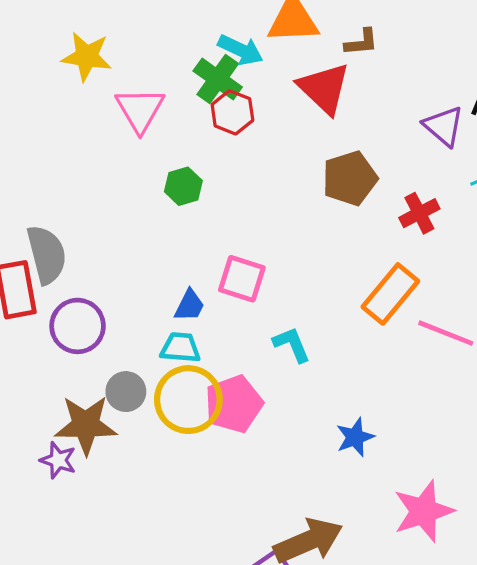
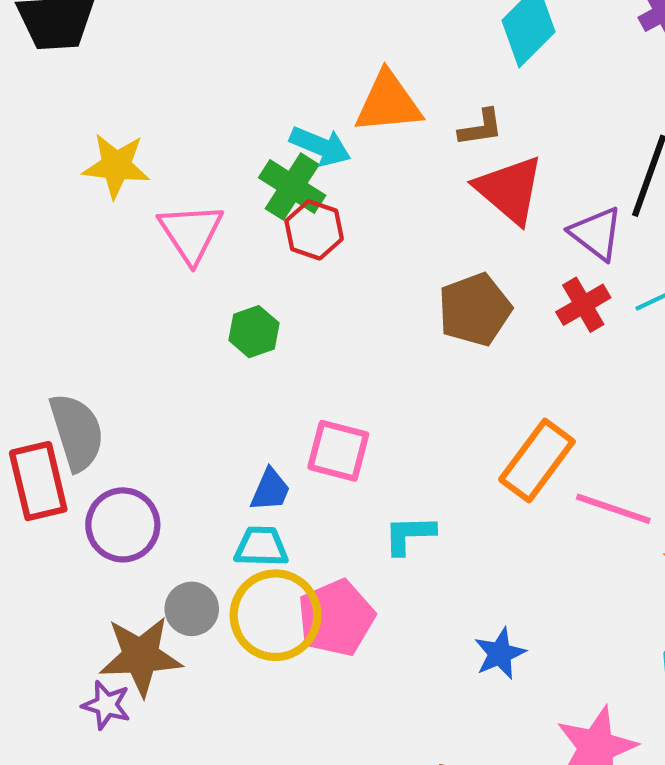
red triangle: (324, 88) -> (509, 190), moved
red cross: (419, 213) -> (583, 305), moved
cyan L-shape: (292, 344) -> (409, 535), turned -66

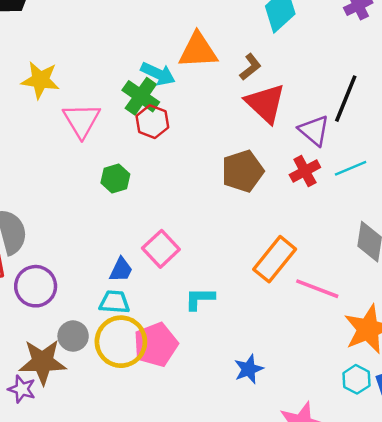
brown L-shape: (481, 128) -> (250, 67), turned -32
pink square: (338, 451) -> (161, 249), turned 30

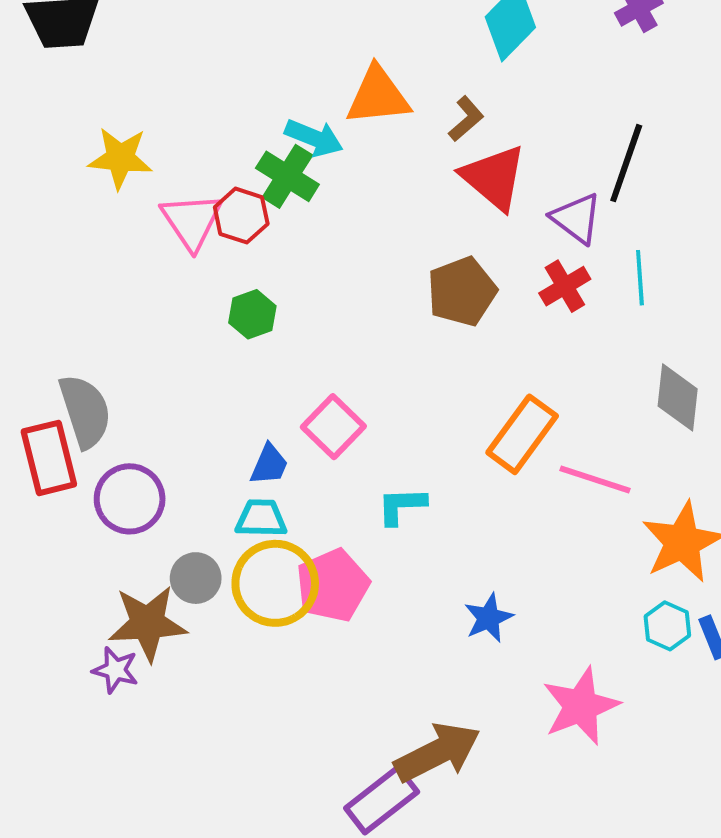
red hexagon: (152, 122) -> (241, 216), moved
cyan line: (351, 168) -> (640, 278), turned -68

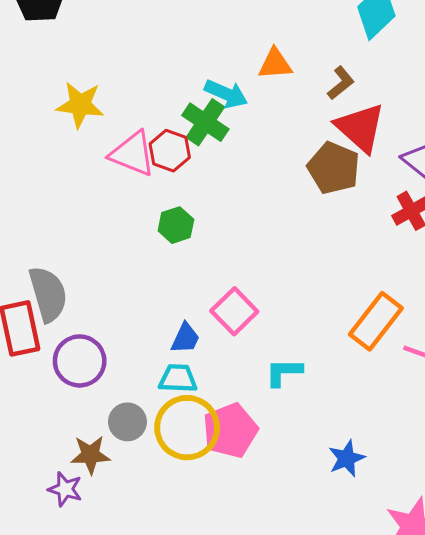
orange triangle: (378, 96) -> (275, 64), size x0.7
pink triangle: (192, 221) -> (132, 154), turned -36
brown pentagon: (462, 292) -> (334, 168), moved, turned -30
brown star: (148, 623) -> (90, 455), size x0.7

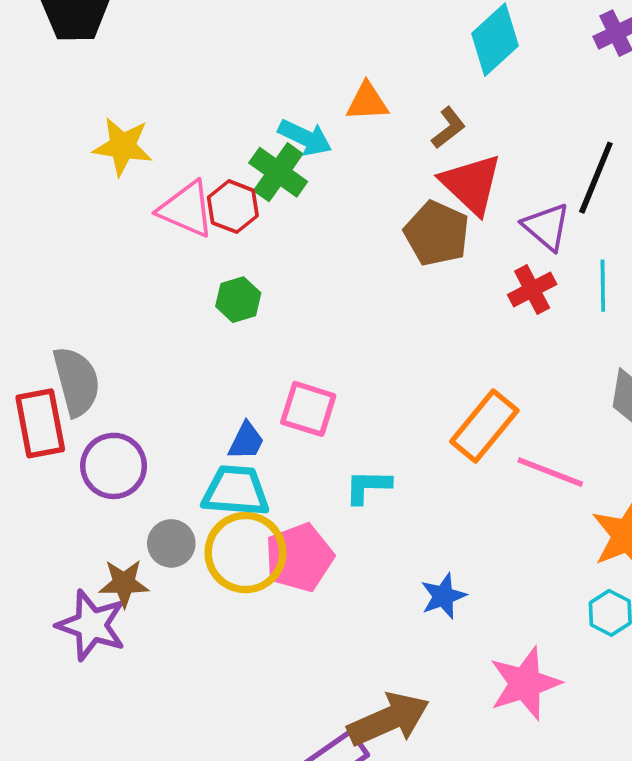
pink square: (234, 311) -> (308, 409), turned -30
cyan trapezoid: (178, 378) -> (236, 491), size x1.4
purple star: (65, 489) -> (91, 625), size x1.6

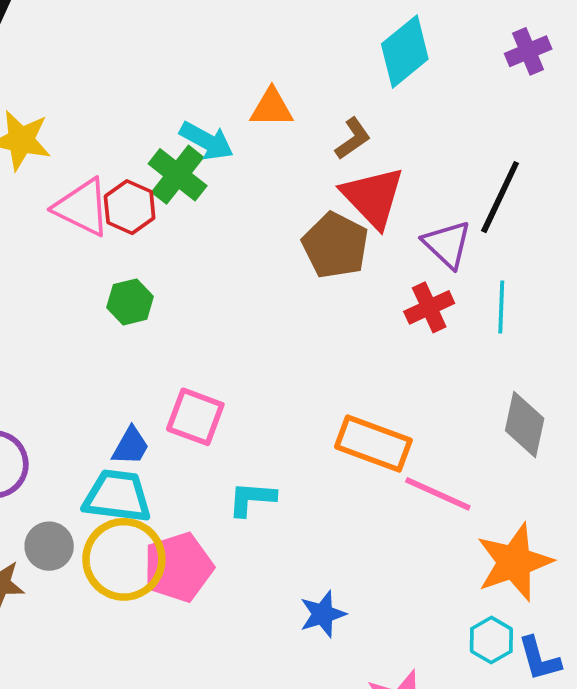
orange rectangle: (484, 426) -> (373, 443), turned 68

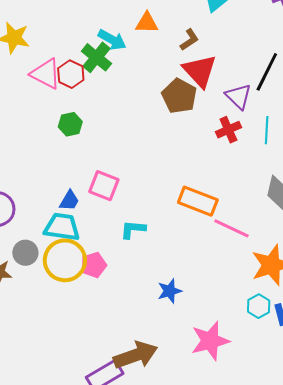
pink pentagon: (178, 567) -> (94, 265), size x0.7

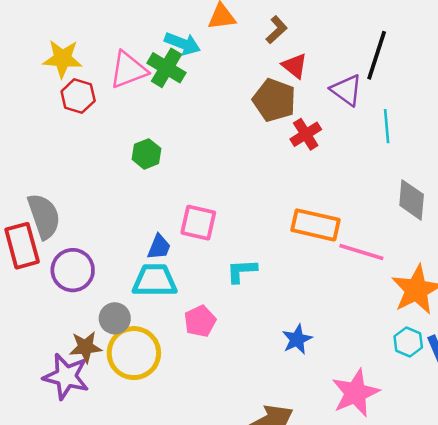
red triangle: (200, 71) -> (295, 66), size x0.6
pink triangle: (46, 74) -> (128, 70), moved, turned -40
red hexagon: (71, 74) -> (78, 96), moved
red cross: (228, 130) -> (306, 134), moved
yellow circle: (65, 260) -> (134, 353), moved

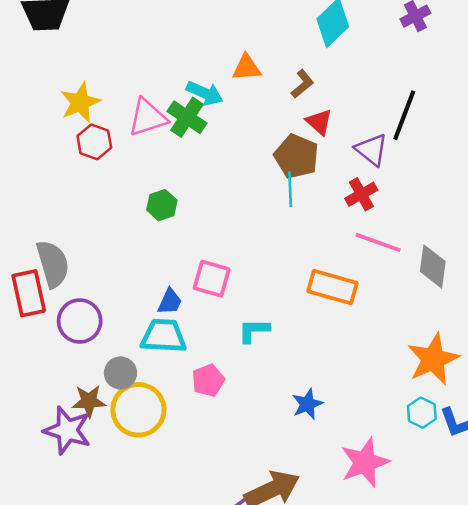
yellow star: (62, 59) -> (80, 102), turned -30
cyan line: (387, 126) -> (290, 189), moved
red cross: (306, 134) -> (361, 194), moved
pink line: (361, 252) -> (378, 242), moved

